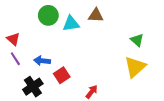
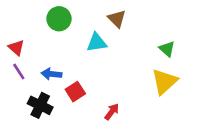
brown triangle: (96, 15) -> (117, 19), turned 42
cyan triangle: (71, 24) -> (97, 43), moved
black cross: (33, 87) -> (40, 105), turned -30

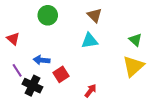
cyan triangle: (97, 43) -> (90, 41), moved
purple line: (19, 71) -> (17, 70), moved

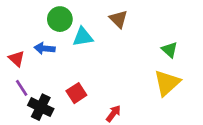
red triangle: (13, 39) -> (17, 59), moved
cyan triangle: (90, 41) -> (83, 37), moved
blue arrow: (42, 60) -> (45, 48), moved

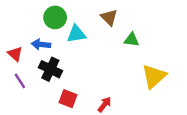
green triangle: (170, 50) -> (132, 40), moved, turned -35
red square: (76, 93) -> (68, 99), moved, turned -36
black cross: (41, 107) -> (50, 69), moved

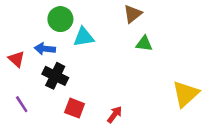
brown triangle: (109, 17) -> (133, 14), moved, turned 36
yellow triangle: (154, 76) -> (185, 94), moved
purple line: (20, 81) -> (22, 104), moved

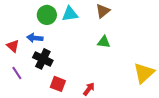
cyan triangle: (84, 37) -> (70, 14), moved
green triangle: (144, 44) -> (104, 42), moved
purple line: (22, 104) -> (17, 73), moved

